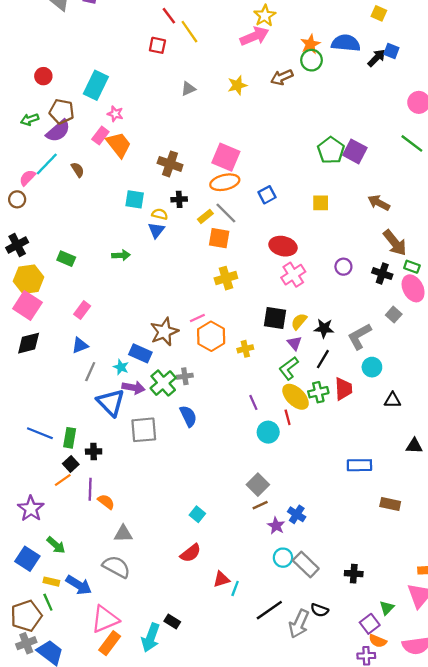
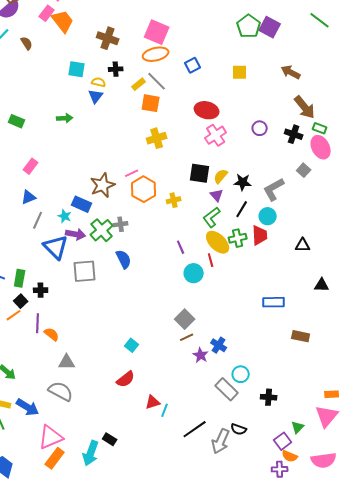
cyan circle: (372, 367) -> (268, 216), moved
cyan circle: (283, 558) -> (241, 374), moved

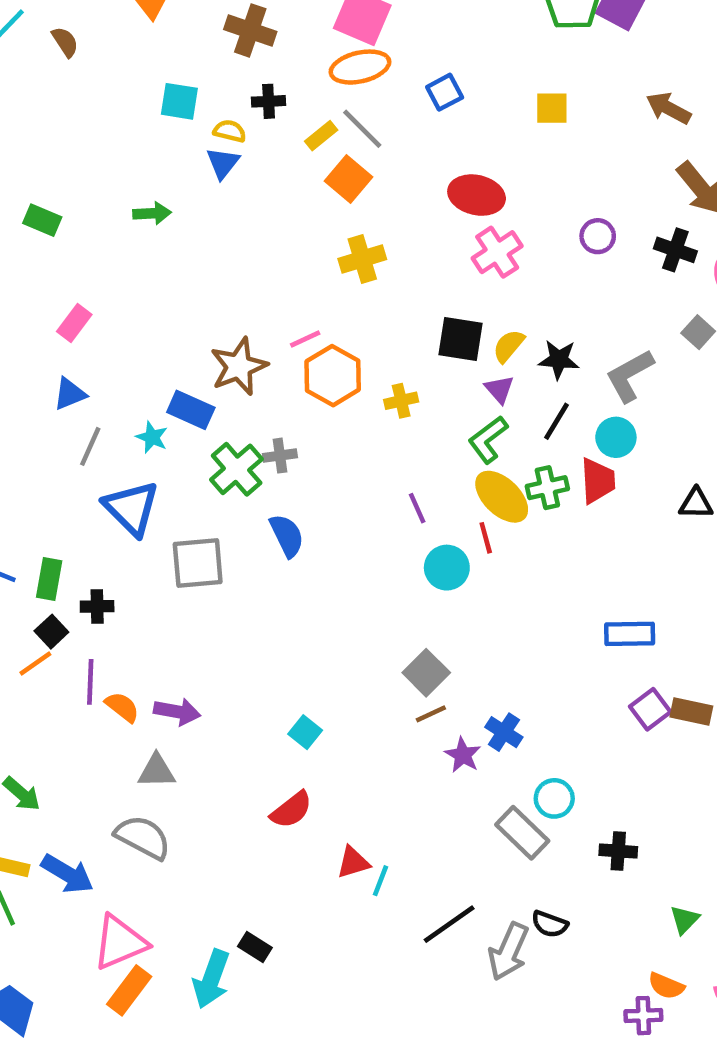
orange square: (151, 103) -> (349, 179), turned 30
purple arrow: (76, 234) -> (177, 712), moved
purple square: (283, 441) -> (650, 709), moved

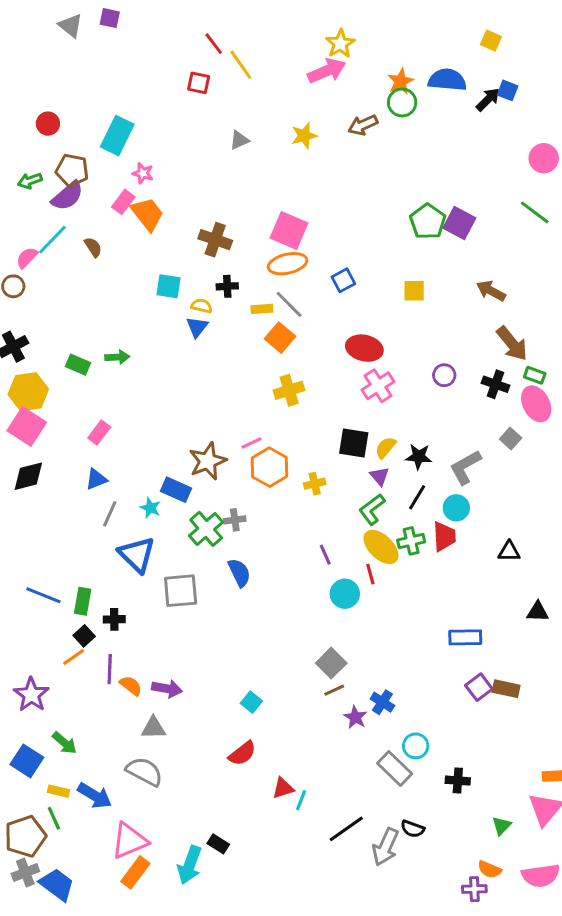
yellow rectangle: (321, 136) -> (262, 309), turned 35
green arrow: (152, 213) -> (117, 357), moved

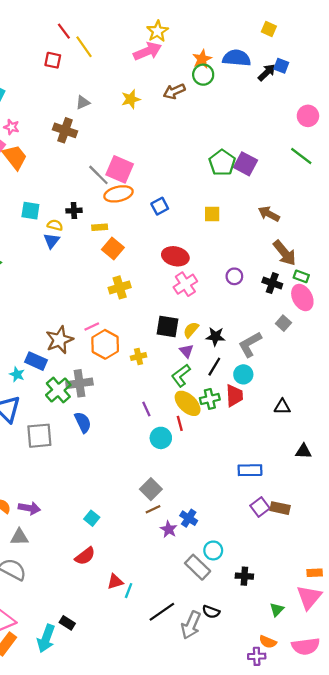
brown cross: (215, 240) -> (65, 130), moved
gray line: (289, 304) -> (98, 175), moved
gray cross: (235, 520) -> (79, 383), size x1.6

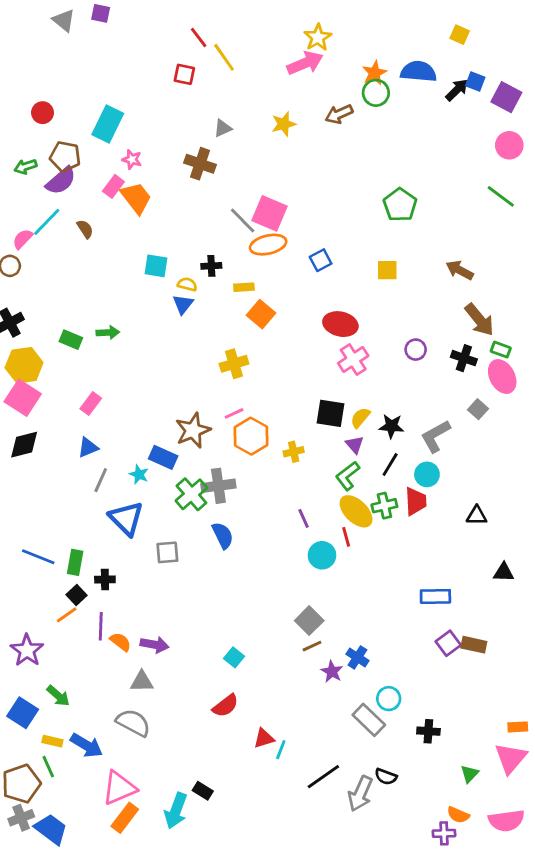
purple square: (246, 164) -> (506, 97), moved
yellow cross: (120, 287) -> (234, 364), moved
gray square: (39, 436) -> (167, 552), size x0.7

